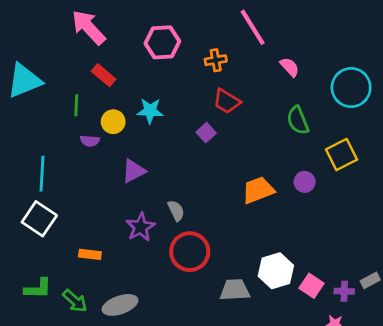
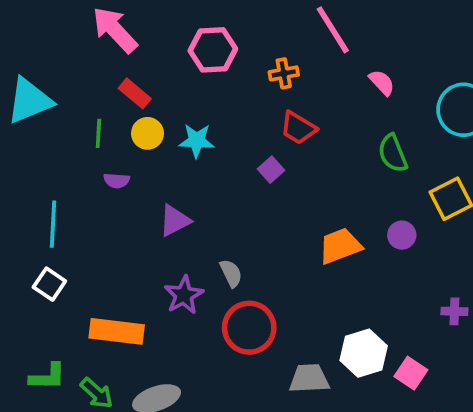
yellow circle: (113, 122) -> (147, 133), moved
white square: (39, 219) -> (49, 284), size x0.7
orange rectangle: (90, 254) -> (117, 331), size x1.8
purple cross: (344, 291) -> (454, 311), moved

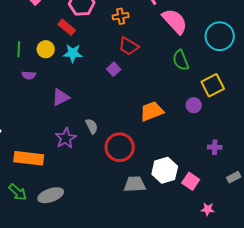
pink semicircle: (382, 83) -> (175, 21), size x1.8
red rectangle: (135, 93) -> (67, 27), moved
purple circle: (402, 235) -> (194, 105), moved
red circle: (249, 328) -> (120, 147), moved

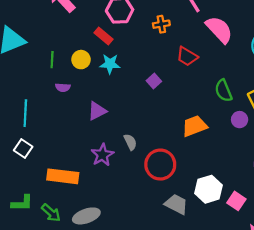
red trapezoid: (129, 46) -> (187, 56), moved
green semicircle: (181, 60) -> (223, 91), moved
gray trapezoid: (135, 184) -> (176, 204), turned 30

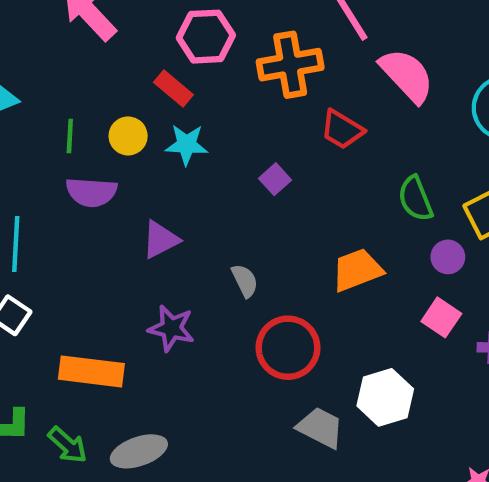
orange cross: (161, 24) -> (290, 65), size x1.8
purple semicircle: (63, 87) -> (91, 192), size x1.6
gray semicircle: (130, 142) -> (245, 281), moved
purple star: (102, 155) -> (171, 328), turned -30
pink square: (236, 201) -> (441, 317), moved

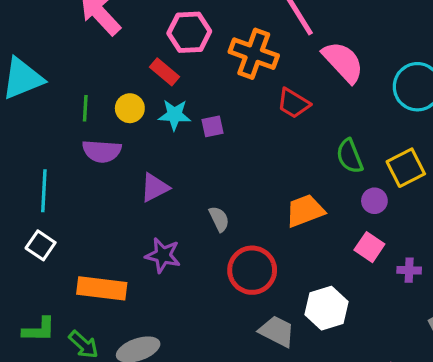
orange cross: (290, 65) -> (254, 54), turned 30
purple square: (275, 179) -> (212, 126), moved, turned 30

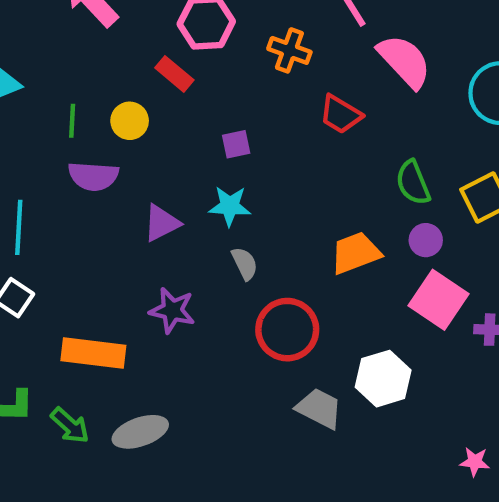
orange cross: (254, 54) -> (289, 50), size x0.7
cyan star: (174, 115) -> (230, 206), moved
purple circle: (374, 201) -> (426, 240), moved
pink square: (369, 247) -> (439, 300), size x1.5

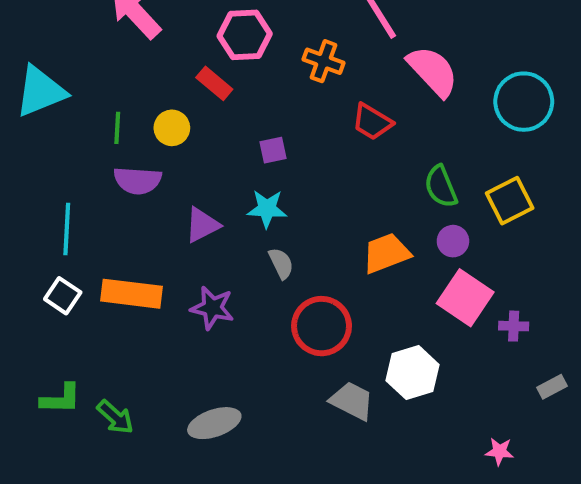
orange rectangle: (93, 353) -> (131, 294), moved
gray ellipse: (140, 432) -> (214, 423), moved

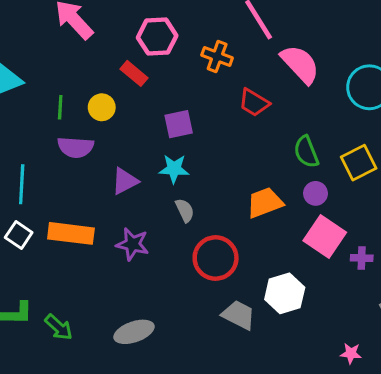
purple square: (273, 150) -> (179, 124), size x1.4

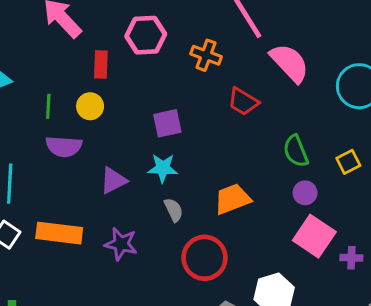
red rectangle: (134, 73) -> (101, 65), moved, turned 52
yellow square: (359, 163) -> (348, 162), size x0.7
orange trapezoid: (265, 203) -> (232, 199), moved

